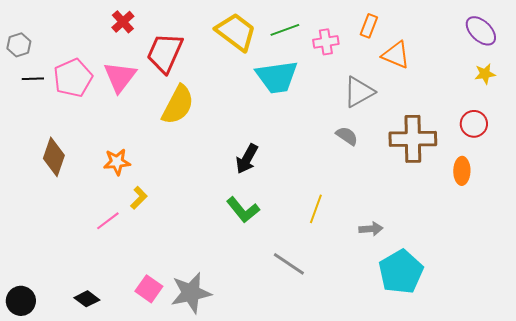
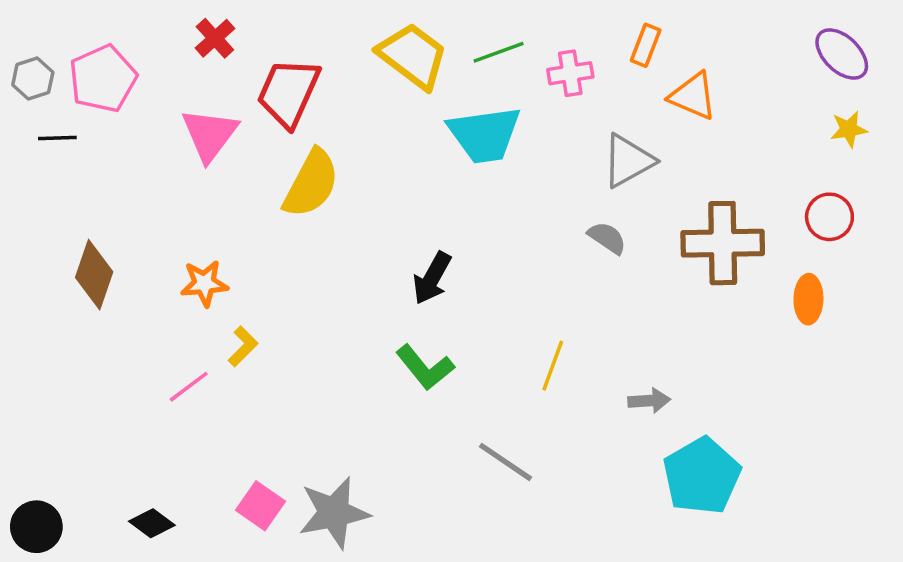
pink pentagon: (73, 78) -> (103, 79), moved

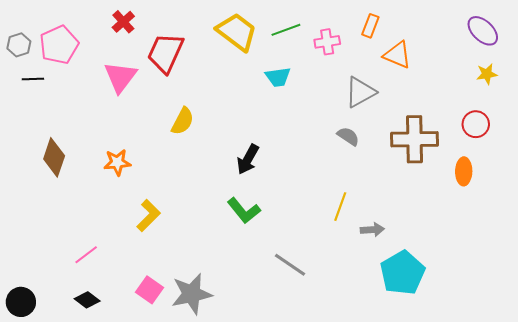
cyan trapezoid: (485, 135) -> (278, 77), size x0.6
yellow semicircle: (311, 184) -> (183, 121), moved, size x0.7
yellow L-shape: (243, 346) -> (148, 216), moved, size x1.4
yellow line: (553, 366) -> (340, 207), moved
pink line: (189, 387) -> (86, 255), moved

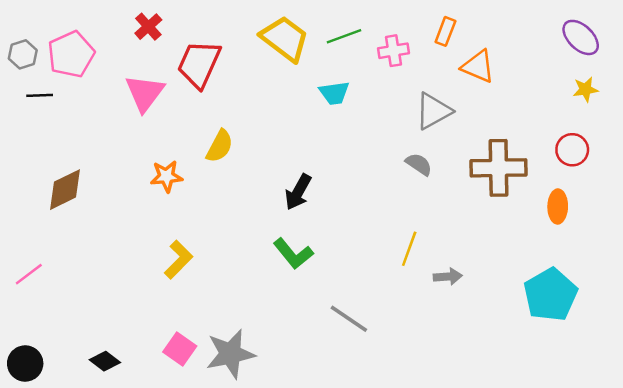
brown diamond: (54, 157) -> (65, 190), turned 45
orange star: (117, 162) -> (166, 176), moved
pink line: (86, 255) -> (29, 274), moved
cyan pentagon: (402, 273) -> (550, 295), moved

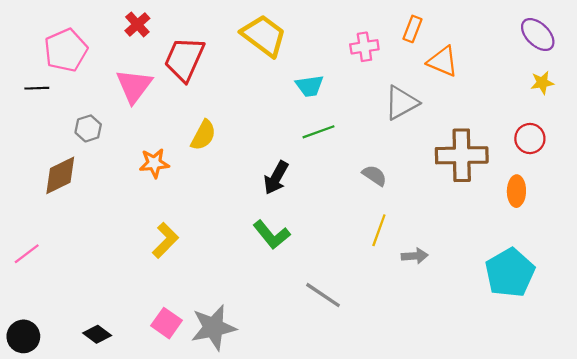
green line: (344, 36) -> (319, 132), moved
gray hexagon: (23, 54) -> (88, 128), moved
gray semicircle: (419, 164) -> (374, 175), moved

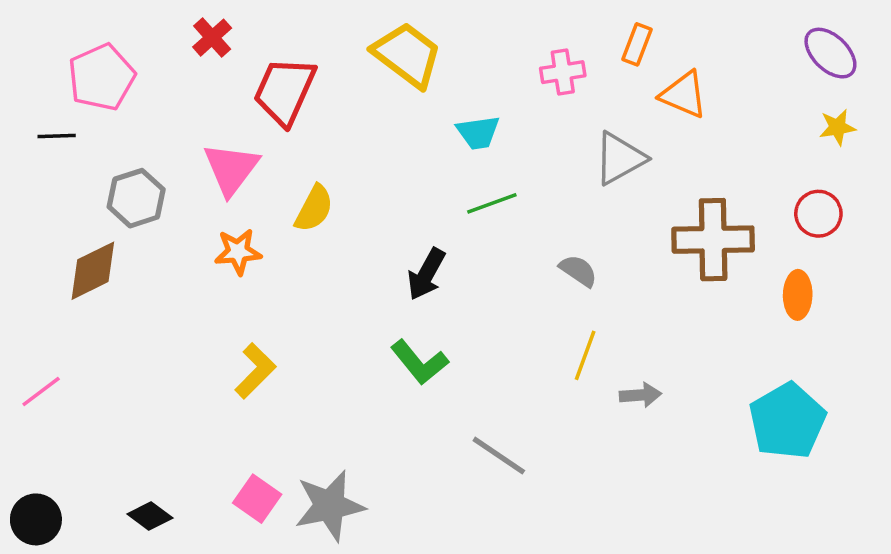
pink triangle: (134, 86) -> (231, 169), moved
gray hexagon: (88, 128) -> (136, 198), size x1.4

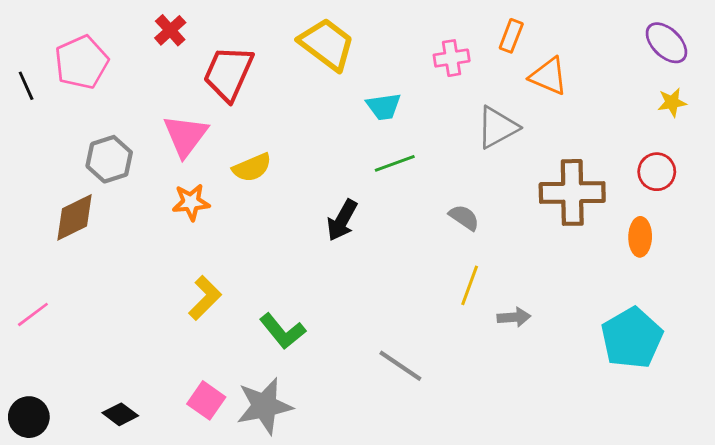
black line: (57, 136) -> (26, 86), moved, turned 68
yellow semicircle: (314, 209) -> (252, 168), turned 39
green L-shape: (419, 362) -> (282, 331), moved

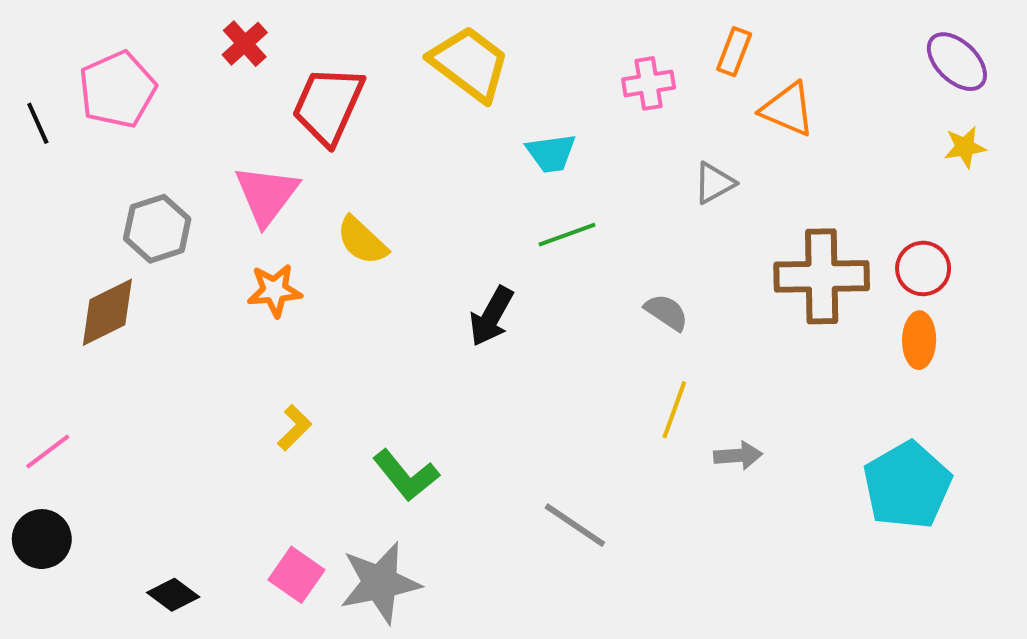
gray triangle: (497, 127) -> (714, 183), size x0.7
yellow semicircle: (252, 168) -> (362, 241), turned 66
red circle: (657, 172) -> (923, 268), moved
yellow L-shape: (205, 298) -> (294, 428), size x0.7
black circle: (29, 417) -> (42, 539), moved

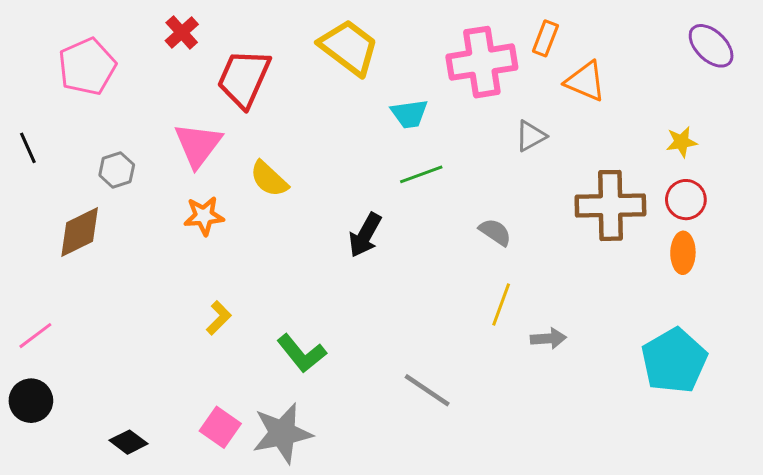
pink cross: (649, 83) -> (482, 62), size x1.8
black line: (38, 123) -> (28, 148), moved
yellow star: (965, 147) -> (681, 142), moved
gray hexagon: (157, 229) -> (117, 170), size x0.7

